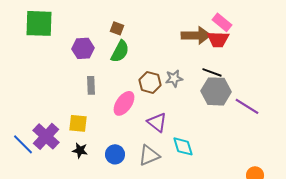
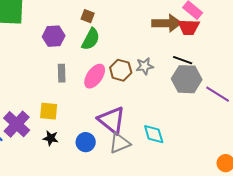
pink ellipse: (124, 103) -> (95, 76), moved
purple triangle: (157, 122) -> (112, 120), moved, size x1.4

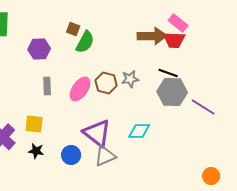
green semicircle: (91, 39) -> (85, 42), moved
cyan diamond: (154, 134) -> (139, 131), moved, turned -75

